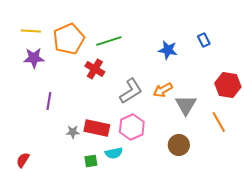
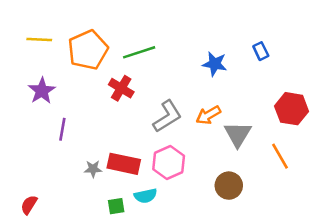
purple star: (34, 58) -> (42, 91), moved, turned -30

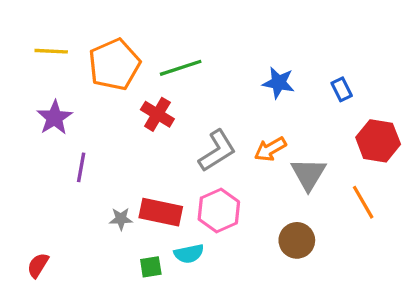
blue rectangle: (261, 51) -> (342, 89), moved

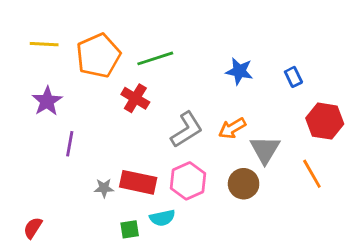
brown circle: (297, 240) -> (244, 184), moved

